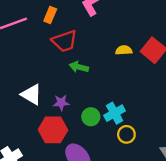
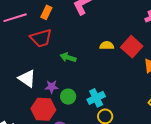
red trapezoid: (64, 41) -> (41, 38), moved
green circle: (91, 117) -> (68, 97), moved

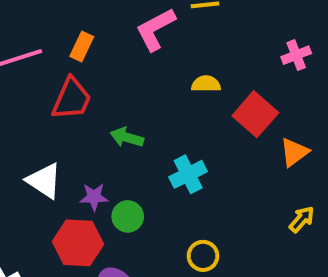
red trapezoid: (41, 38) -> (72, 99), turned -50
yellow semicircle: (107, 45) -> (206, 84), moved
cyan cross: (96, 98) -> (188, 174), moved

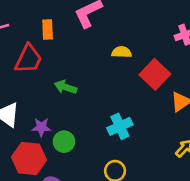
orange rectangle: (82, 47) -> (48, 29), moved, turned -30
cyan cross: (188, 174) -> (120, 126), moved

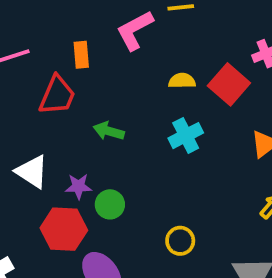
red square: (155, 74) -> (229, 84), moved
cyan cross: (120, 126) -> (186, 136), moved

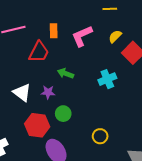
pink L-shape: (135, 30) -> (82, 36), moved
yellow semicircle: (182, 81) -> (115, 36), moved, turned -48
purple star: (79, 186) -> (48, 92), moved

